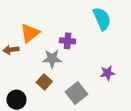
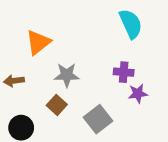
purple cross: (68, 41) -> (124, 72), moved
brown arrow: (11, 50) -> (14, 81), moved

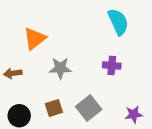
purple star: (138, 94) -> (134, 114), moved
brown square: (57, 105) -> (54, 108), moved, turned 30

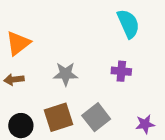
orange triangle: (35, 39) -> (18, 43), moved
brown square: (54, 108) -> (59, 117), size x1.5

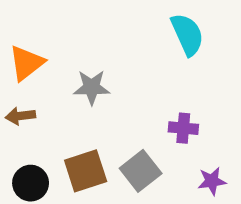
purple cross: (121, 71) -> (183, 128), moved
gray star: (66, 74) -> (92, 87), moved

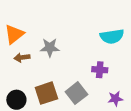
cyan semicircle: (187, 34) -> (112, 36), moved, turned 105
brown arrow: (20, 116) -> (22, 58), moved

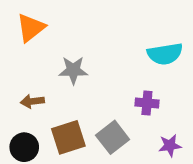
orange triangle: (14, 34) -> (31, 28), moved
brown arrow: (22, 58) -> (32, 101), moved

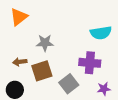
purple cross: (147, 103) -> (90, 63), size x1.5
brown square: (68, 137) -> (42, 71), moved

